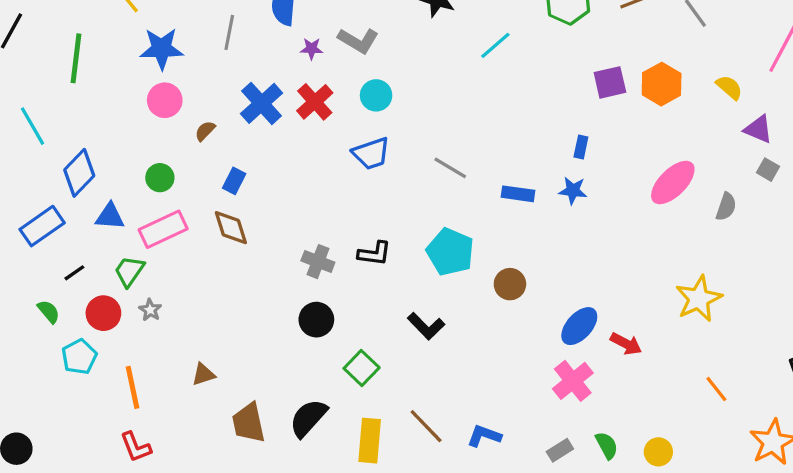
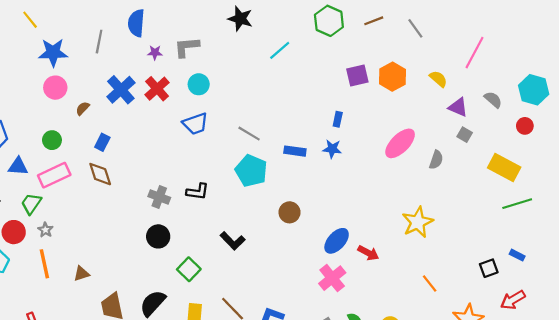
gray L-shape: (358, 41) -> (187, 47), turned 144
cyan pentagon: (450, 252) -> (251, 171), moved
orange line: (132, 387) -> (44, 264), moved

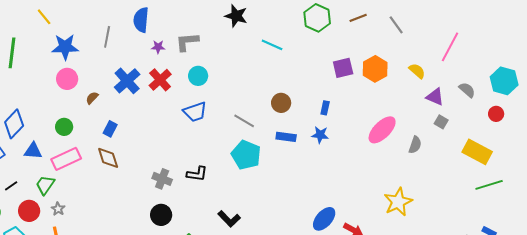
cyan line: (280, 50) -> (272, 45), turned 65
brown circle: (290, 212) -> (281, 103), moved

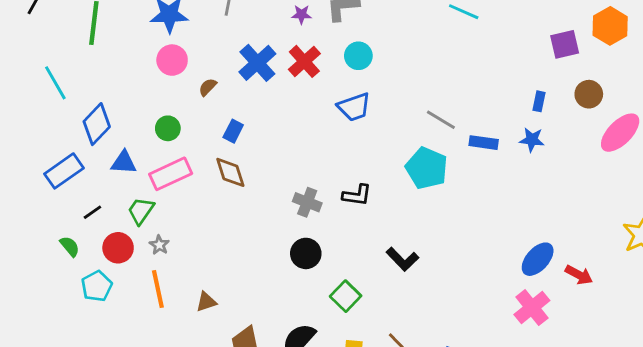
orange hexagon: (375, 69) -> (610, 26), moved
brown circle: (281, 103) -> (589, 94), moved
gray line: (244, 121) -> (441, 120), moved

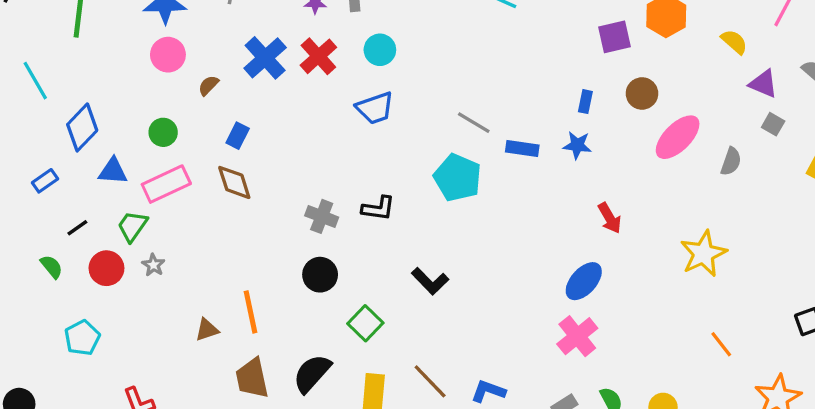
blue rectangle: (64, 171) -> (45, 181), size x0.6
red arrow: (579, 275) -> (610, 218), moved, turned 32
cyan pentagon: (97, 286) -> (82, 338), moved
orange line: (158, 289) -> (250, 312), moved

